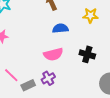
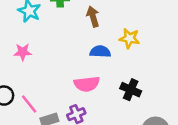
yellow star: (90, 15) -> (129, 38), moved

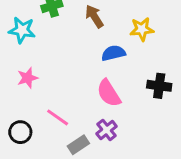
pink semicircle: (87, 84) -> (109, 93), turned 80
pink line: (29, 104) -> (58, 117), moved

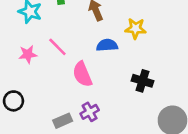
pink semicircle: (109, 93) -> (82, 74), moved
pink line: (58, 117) -> (57, 47), moved

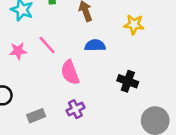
yellow star: (136, 28) -> (134, 24), moved
gray rectangle: (63, 121) -> (36, 116), moved

